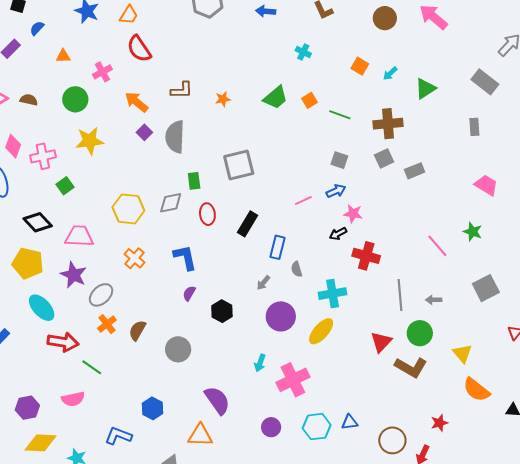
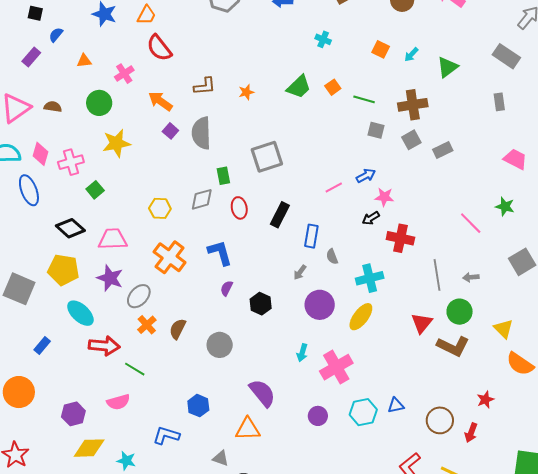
gray square: (339, 160) -> (376, 130), moved
yellow hexagon: (128, 209) -> (160, 208), size x0.7
orange cross: (135, 258) -> (170, 257), size x1.5

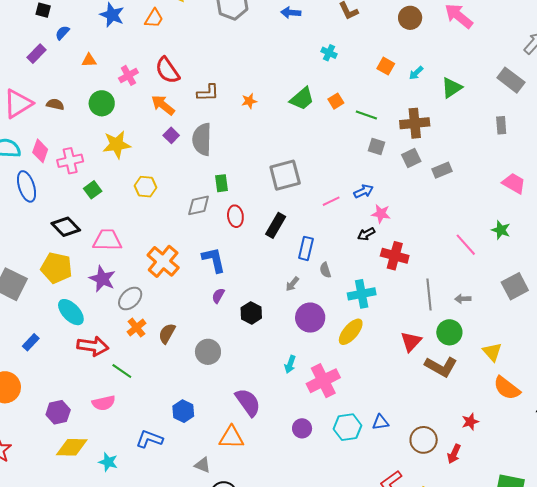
red semicircle: (159, 48) -> (167, 70), moved
gray square: (267, 157) -> (285, 175), moved
yellow hexagon: (160, 208) -> (145, 187), moved

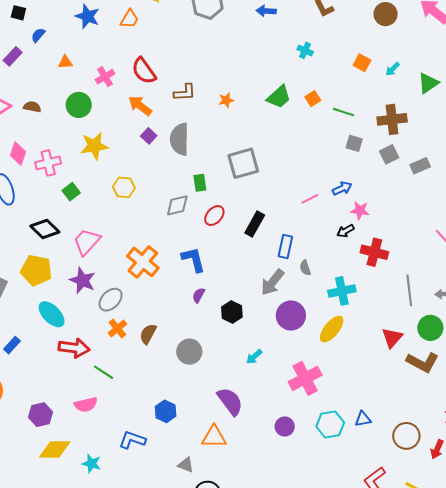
gray square: (285, 175) -> (243, 163), moved
red ellipse: (235, 216) -> (214, 216), turned 50
pink trapezoid: (107, 240) -> (87, 242), turned -48
gray arrow: (292, 284) -> (272, 282), size x1.8
cyan arrow: (290, 364) -> (254, 357), moved, turned 30

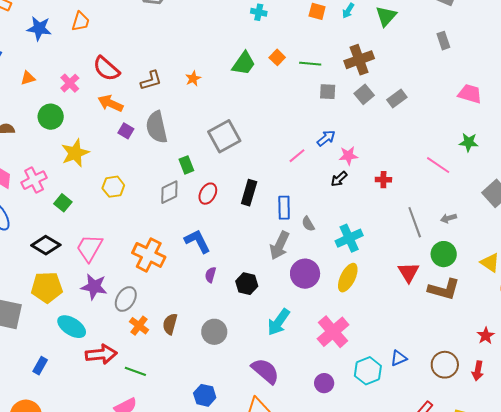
red cross: (374, 252) -> (383, 180), moved, size x0.6
cyan arrow: (254, 357) -> (279, 322), size x1.6

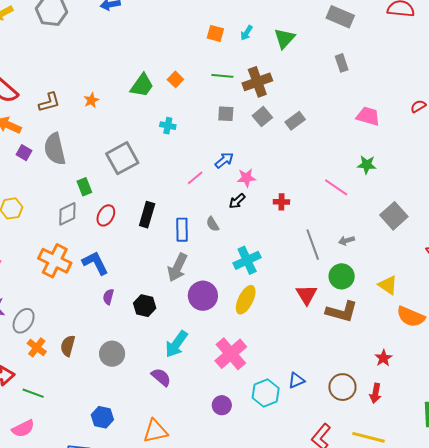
cyan cross: (259, 12) -> (168, 126), moved
green line: (310, 64) -> (222, 76), moved
gray semicircle: (308, 224) -> (213, 224), moved
orange cross: (149, 255) -> (55, 261), moved
purple semicircle: (265, 371) -> (161, 377), moved, size x0.7

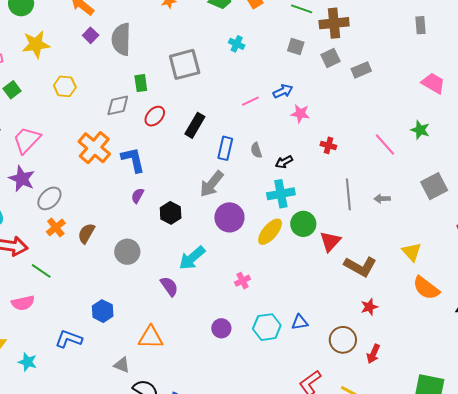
black arrow: (237, 201) -> (284, 162), moved
green circle: (342, 276) -> (303, 224), moved
pink cross: (231, 354) -> (243, 281), size x0.5
red star: (383, 358) -> (369, 307), moved

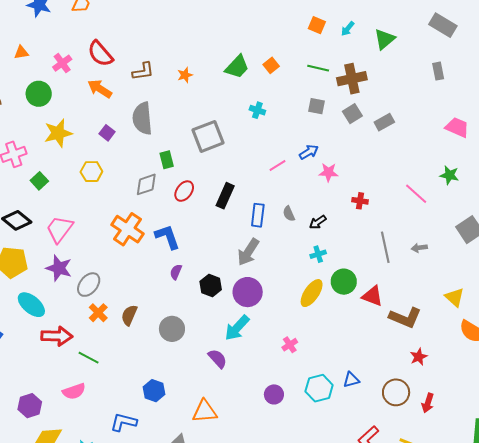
purple square: (91, 35) -> (107, 133), moved
cyan cross: (281, 194) -> (318, 254), size x0.6
purple circle: (229, 217) -> (248, 292), moved
red triangle: (330, 241) -> (373, 296), turned -45

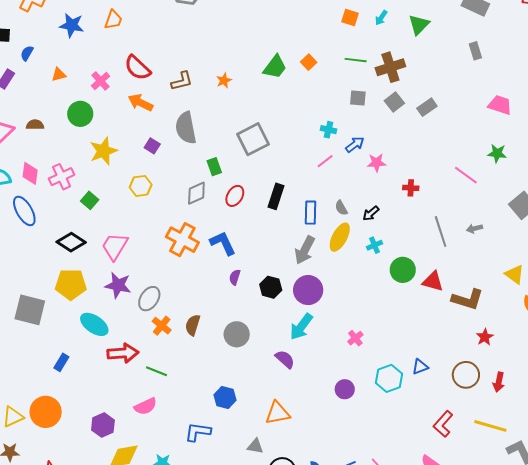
cyan cross: (257, 110) -> (329, 130), moved
yellow ellipse: (312, 293) -> (340, 237), moved

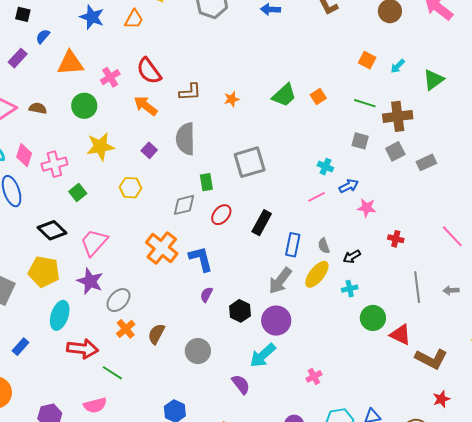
orange triangle: (59, 75) -> (70, 63), size x1.8
cyan ellipse: (94, 324) -> (60, 315), turned 64

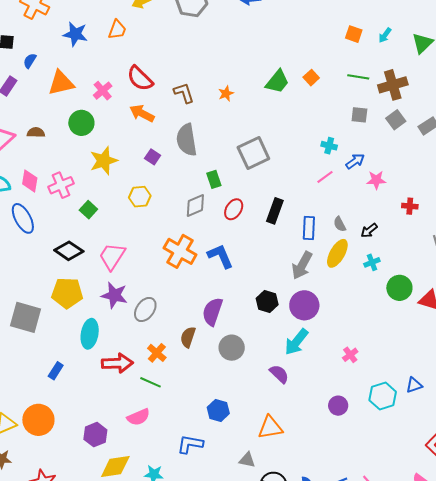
brown L-shape: (190, 92) -> (184, 93), turned -95
purple semicircle: (206, 295) -> (213, 312), moved, size x1.8
orange cross: (126, 329) -> (157, 353), moved

